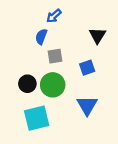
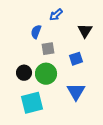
blue arrow: (54, 16) -> (56, 15), moved

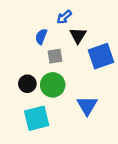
black triangle: (85, 31) -> (78, 35), moved
blue square: (76, 59) -> (101, 56), moved, size x1.6

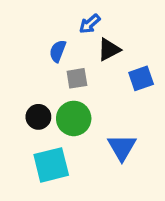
black triangle: (78, 35) -> (109, 49), turned 30
blue square: (101, 56) -> (141, 78), size x0.7

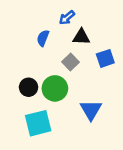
black triangle: (109, 49) -> (81, 37), turned 30
gray square: (77, 78) -> (70, 62), moved, turned -35

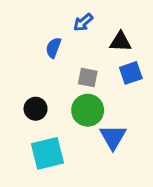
black triangle: (81, 37) -> (120, 42), moved
gray square: (70, 62) -> (88, 77), turned -35
green circle: (55, 88) -> (88, 110), moved

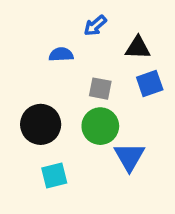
blue semicircle: (53, 48) -> (61, 54), turned 66
black circle: (36, 109) -> (41, 124), size x1.5
cyan square: (47, 153) -> (54, 176), size x0.7

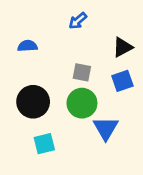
black triangle: (138, 48) -> (122, 47), moved, turned -30
blue semicircle: (61, 54) -> (28, 46), moved
blue square: (150, 83) -> (122, 81), moved

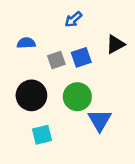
gray square: (82, 72) -> (56, 60), moved, turned -30
blue square: (122, 81) -> (81, 57), moved

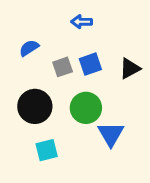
blue arrow: (73, 19) -> (82, 22), turned 42
blue semicircle: (26, 43) -> (29, 48), turned -30
black triangle: (115, 44) -> (130, 68), moved

